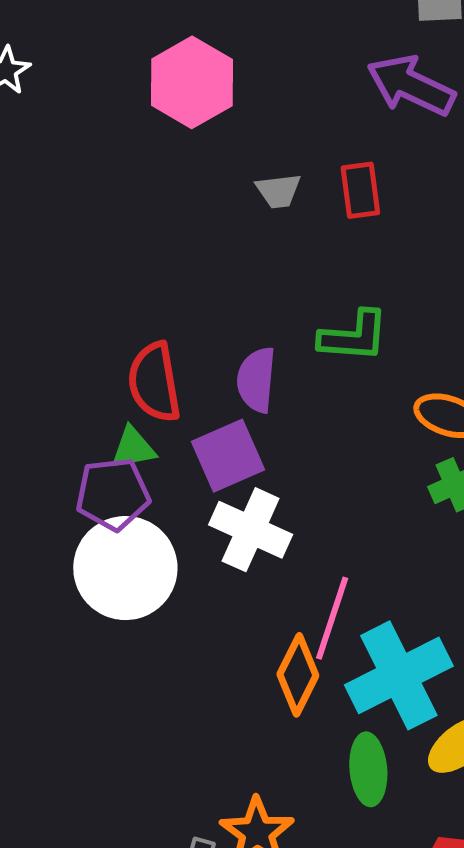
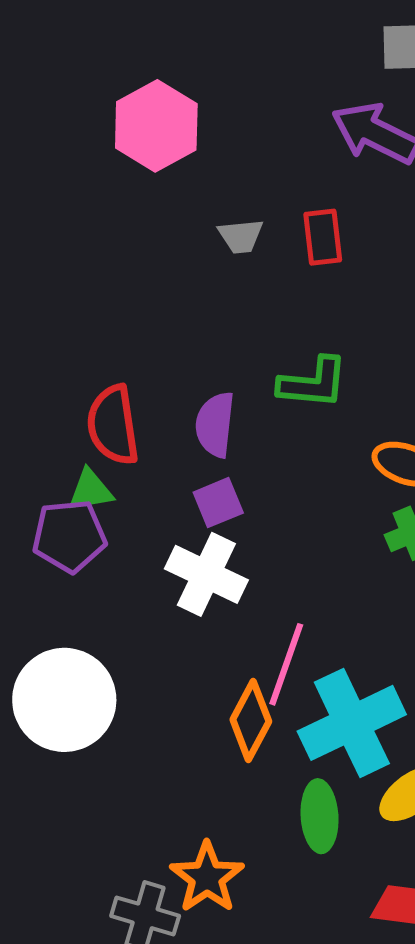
purple square: (228, 456) -> (218, 503), moved, size x0.7
white circle: (125, 568) -> (64, 700), moved

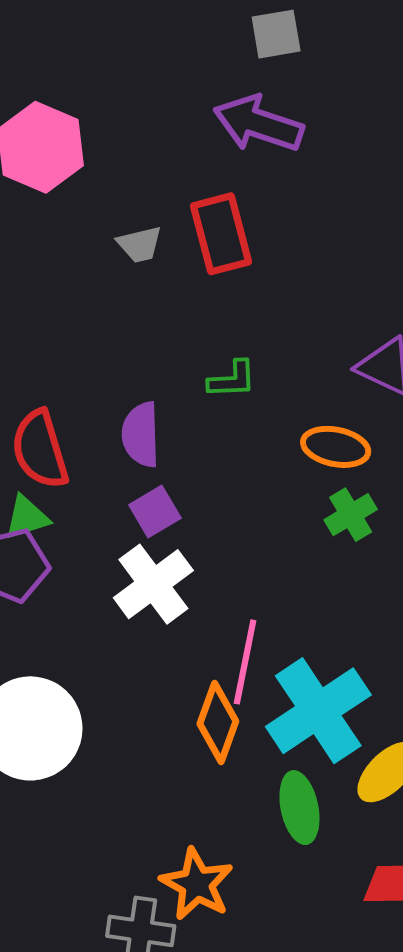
red rectangle: (323, 237) -> (221, 234), size x1.4
green L-shape: (313, 383) -> (232, 380), size x0.7
white cross: (206, 574) -> (153, 584), turned 36

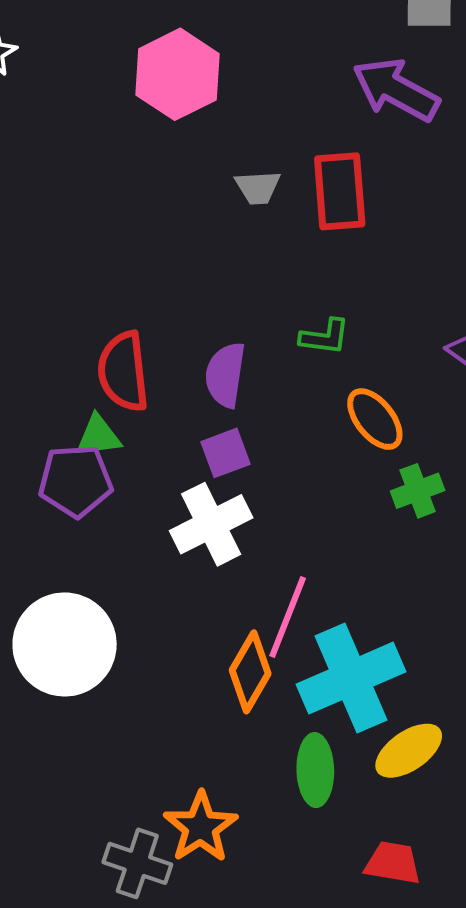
orange ellipse: (336, 447) -> (375, 419), moved, turned 30

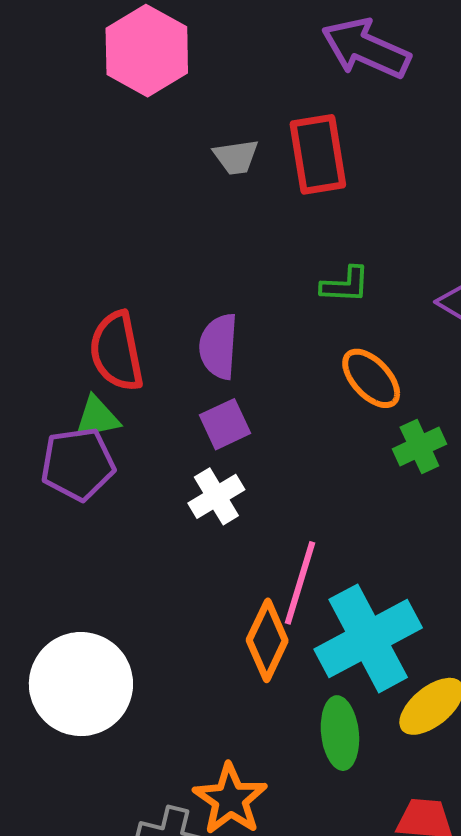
green L-shape: (325, 337) -> (345, 285), moved
white cross: (211, 524) -> (216, 496), size x0.7
white circle: (65, 644) -> (81, 684), moved

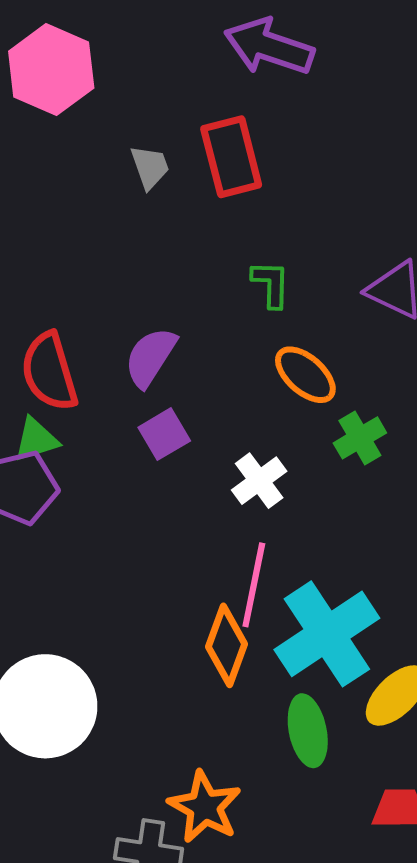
gray trapezoid: (236, 157) -> (150, 167), turned -96
green L-shape: (345, 285) -> (271, 284), turned -86
purple semicircle: (219, 346) -> (150, 357), turned 34
white cross: (216, 496) -> (259, 481), moved

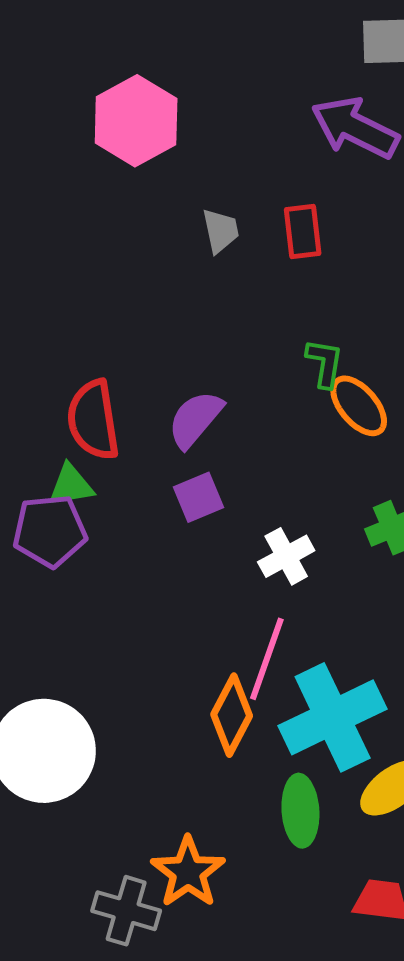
red rectangle: (231, 157) -> (303, 232), size x0.7
orange ellipse: (305, 375) -> (359, 406), moved

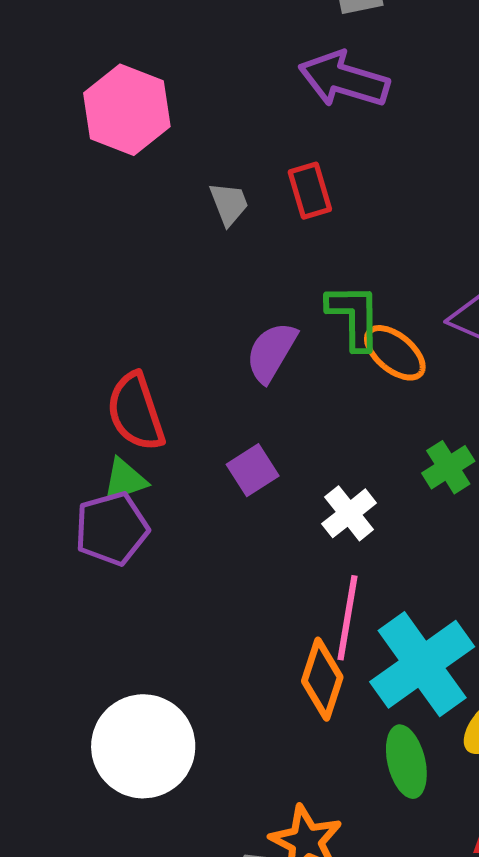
green L-shape: (325, 363) -> (354, 316), size x1.4
purple semicircle: (195, 419) -> (271, 352), moved

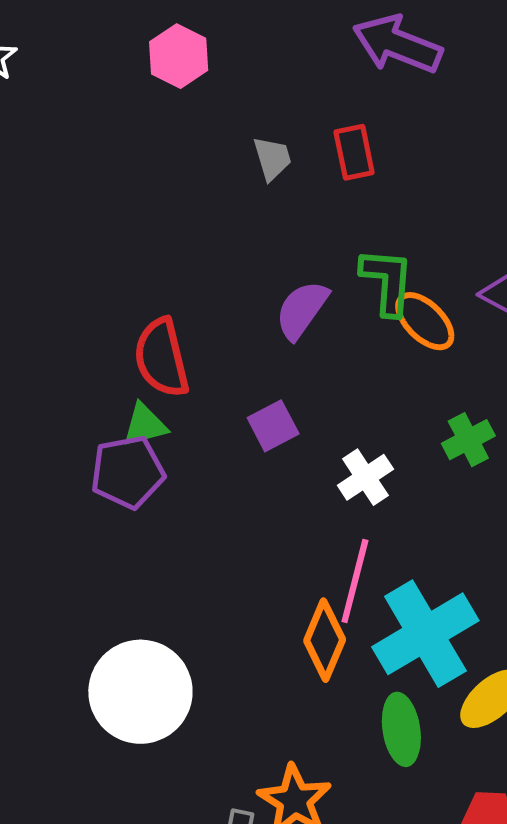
pink hexagon: (127, 110) -> (179, 56), size x0.7

